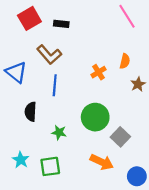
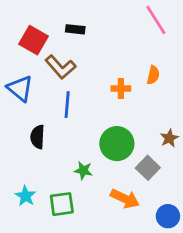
red square: (29, 18) -> (34, 40), moved, turned -30
orange cross: (98, 72) -> (121, 88), turned 32
brown star: (138, 84) -> (169, 138), moved
green star: (59, 132) -> (83, 170), moved

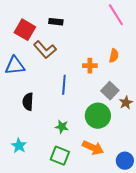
blue triangle: (20, 88) -> (15, 66), turned -45
blue line: (67, 105) -> (64, 85), moved
green circle: (117, 144) -> (98, 116), moved
gray square: (148, 168) -> (110, 91), moved
green square: (62, 204) -> (60, 156), moved, turned 30

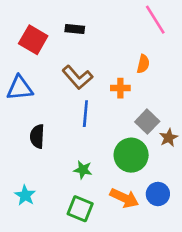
brown L-shape: (45, 50) -> (77, 77), moved
orange semicircle: (114, 56) -> (143, 64), moved
blue circle: (125, 161) -> (158, 194), moved

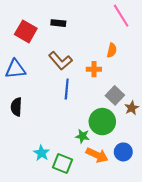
black semicircle: (37, 136) -> (16, 107), moved
green star: (83, 170) -> (82, 136), moved
cyan star: (25, 195) -> (42, 153), moved

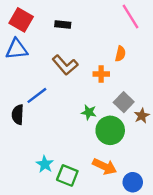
red square: (26, 31) -> (21, 20), moved
blue triangle: (15, 69) -> (17, 49), moved
blue line: (67, 89) -> (37, 95), moved, turned 48
green star: (82, 136) -> (89, 112), moved
blue circle: (123, 152) -> (133, 182), moved

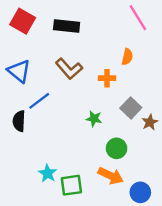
black rectangle: (63, 24) -> (67, 26), size x1.5
blue triangle: (17, 49) -> (19, 71), moved, turned 45
green circle: (110, 130) -> (117, 148), moved, size x0.7
green square: (67, 175) -> (71, 185), turned -30

